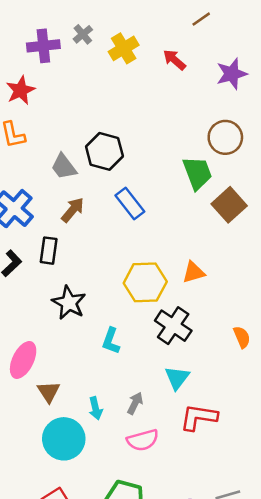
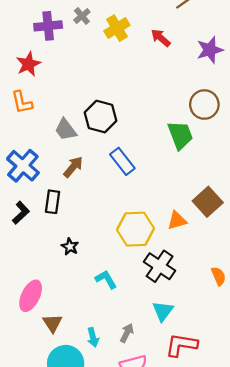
brown square: (229, 205) -> (208, 202), moved
black star: (69, 303) -> (70, 247), size x0.6
cyan L-shape: (111, 341) -> (106, 279), turned 130

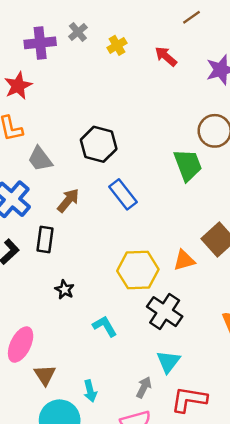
yellow cross: (117, 28) -> (117, 45), size x0.7
gray trapezoid: (66, 130) -> (40, 159), moved
gray arrow: (127, 333) -> (144, 387), moved

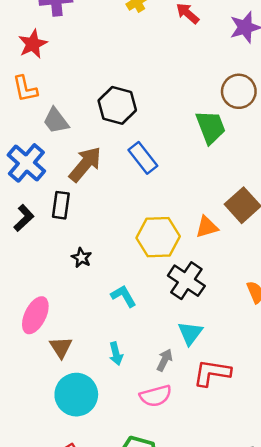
brown arrow: (68, 200) -> (85, 164), size x1.4
cyan arrow: (90, 391) -> (116, 354), moved

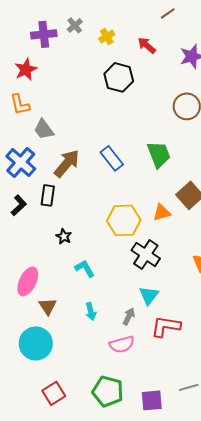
black hexagon: (117, 105) -> (119, 77), moved
green trapezoid: (211, 127) -> (159, 154), moved
cyan L-shape: (124, 296) -> (85, 268), moved
cyan circle: (76, 395) -> (36, 343), moved

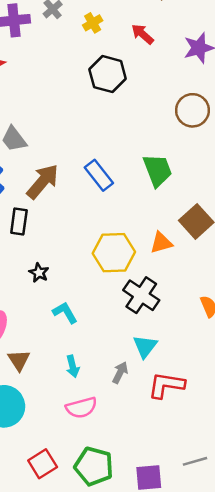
pink semicircle: (122, 344) -> (81, 408), moved
red square: (54, 393) -> (43, 464), moved

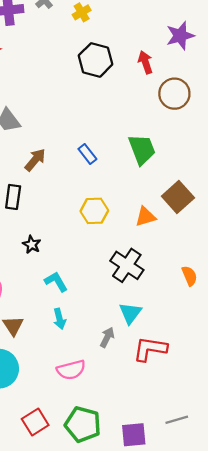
red arrow: (143, 34) -> (145, 62), moved, turned 30
blue rectangle: (99, 175) -> (87, 154), size x0.7
brown arrow: (43, 182) -> (35, 160), size x0.7
yellow hexagon: (114, 253) -> (94, 211), moved, size x0.7
cyan arrow: (73, 366) -> (60, 319), moved

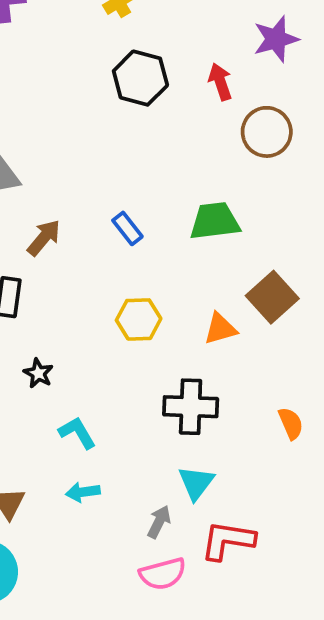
green trapezoid: (142, 149) -> (215, 221), turned -76
black cross: (127, 265) -> (191, 407), turned -32
cyan arrow: (60, 319) -> (83, 492), turned 96
pink semicircle: (71, 370) -> (163, 574), moved

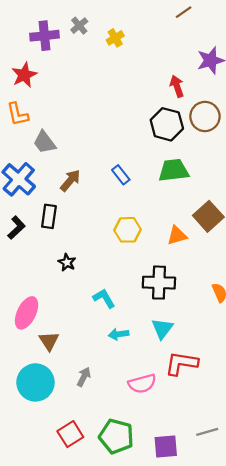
black hexagon: (140, 78) -> (167, 124), moved
cyan L-shape: (77, 433) -> (104, 298), moved
cyan arrow: (83, 492) -> (119, 334), moved
gray arrow: (159, 522) -> (84, 377), moved

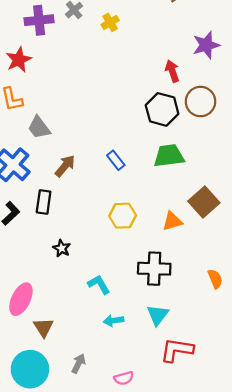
pink semicircle: (142, 384) -> (124, 378), moved, size x0.7

